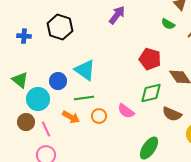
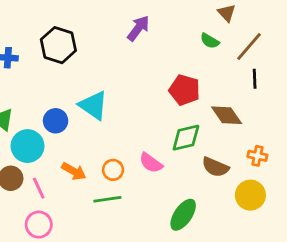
green line: (84, 98) -> (107, 199), moved

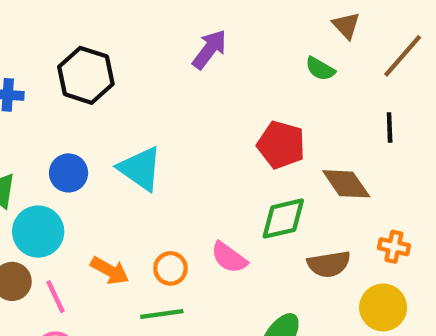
brown line: (249, 47) -> (403, 56), moved
blue circle: (56, 121) -> (69, 173), moved
brown semicircle: (215, 167) -> (329, 264), turned -32

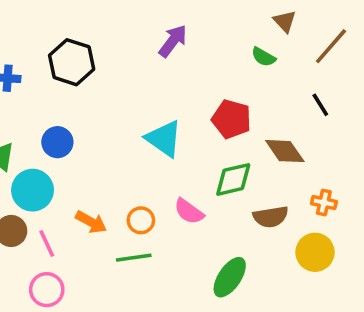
black line: (390, 127) -> (320, 105), turned -30
cyan triangle: (140, 169) -> (164, 139), moved

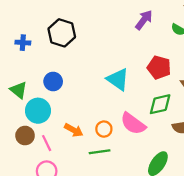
purple arrow: (173, 41) -> (144, 20), moved
pink semicircle: (189, 211) -> (133, 124), size x1.4

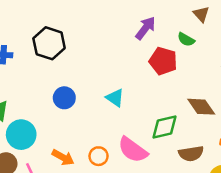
red pentagon: (159, 67) -> (163, 61), moved
cyan triangle: (118, 79) -> (115, 98), size x0.7
blue circle: (53, 81) -> (64, 98), moved

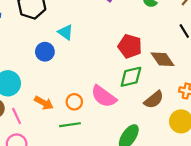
red pentagon: (163, 61) -> (130, 46), moved
cyan triangle: (115, 98) -> (66, 32), moved
brown semicircle: (191, 154) -> (154, 100), turned -30

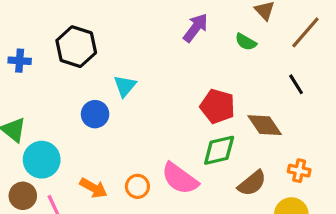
cyan triangle: (66, 32) -> (125, 86), turned 35

